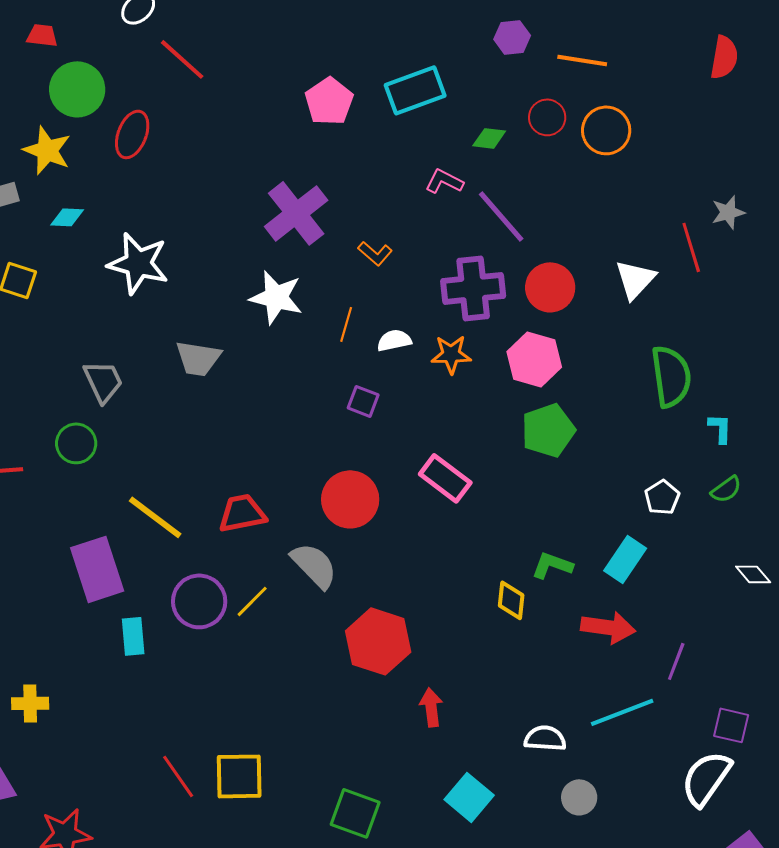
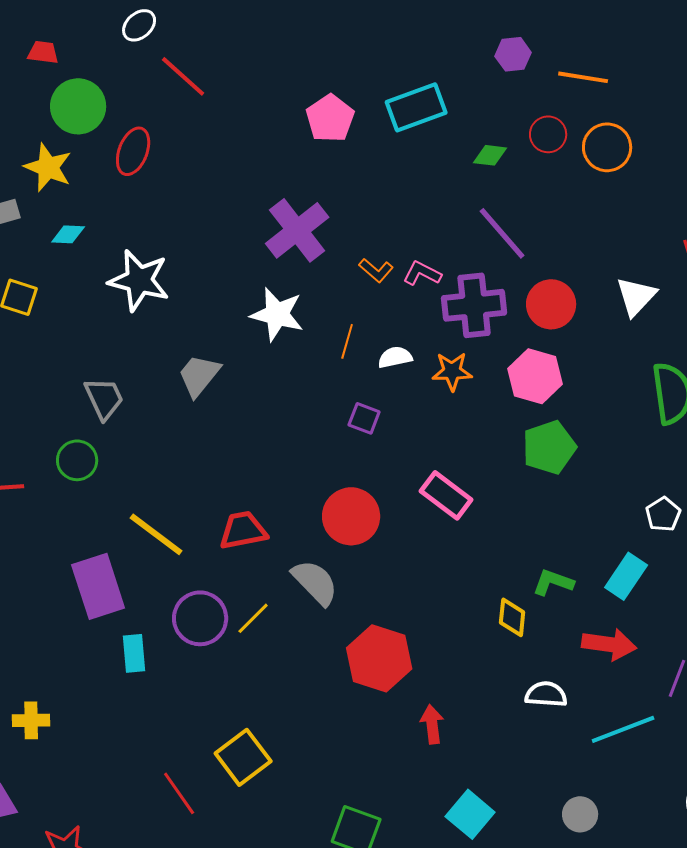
pink L-shape: (444, 181) -> (422, 273), moved
gray trapezoid: (198, 358) -> (199, 375), turned 120
white semicircle: (545, 738) -> (546, 694), moved
yellow square: (239, 776) -> (243, 757), moved, turned -36

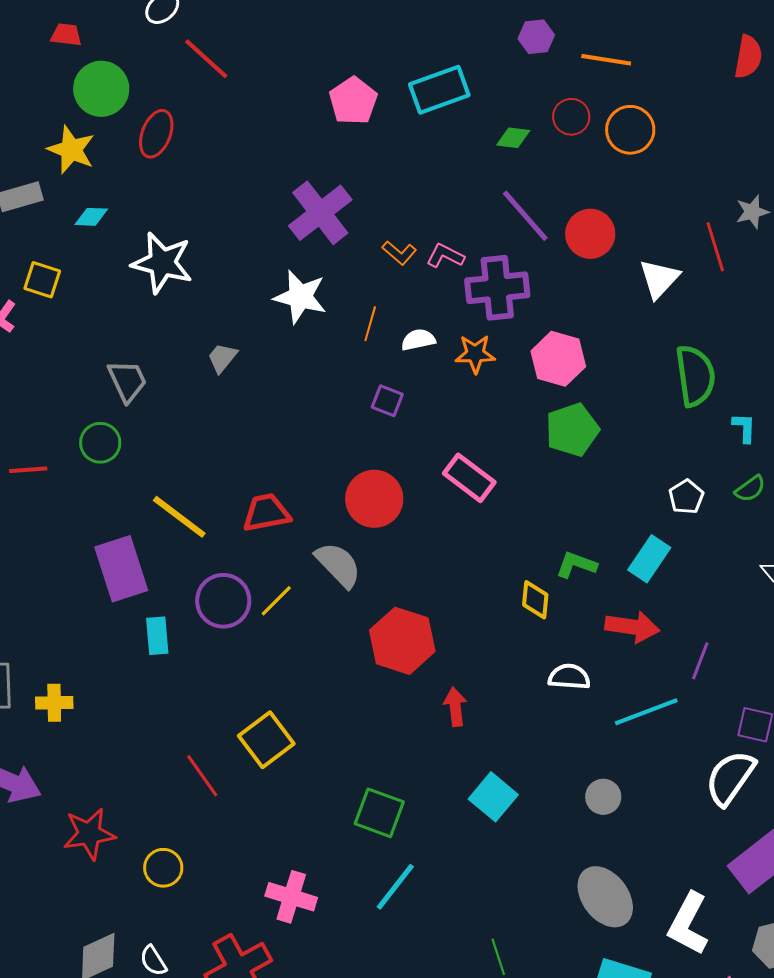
red circle: (551, 304) -> (590, 234), moved
gray trapezoid: (199, 375) -> (222, 358), size x0.7

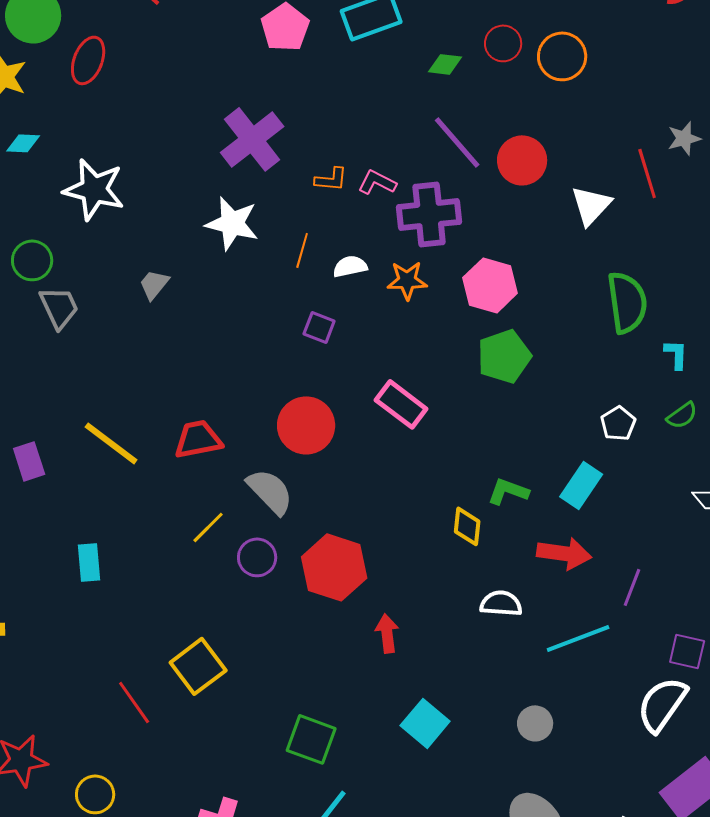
orange L-shape: (399, 253) -> (331, 179), turned -36
green circle: (100, 443) -> (32, 260), moved
purple rectangle: (121, 569) -> (29, 461), moved, size x0.6
purple circle: (223, 601) -> (257, 557), moved, size x0.7

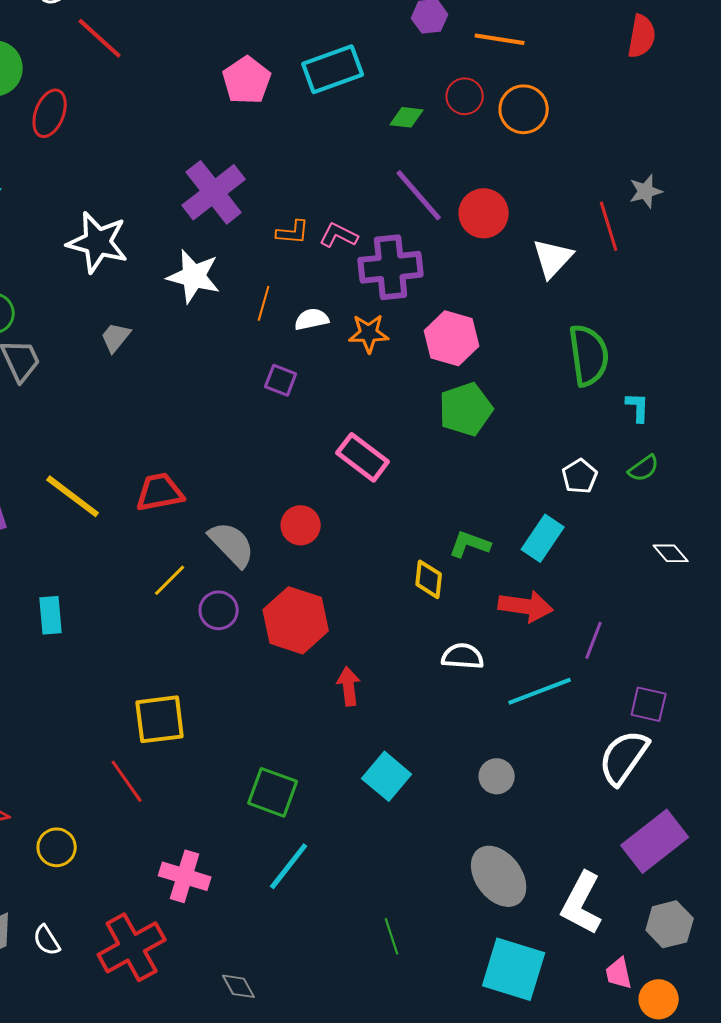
white star: (94, 189) -> (98, 242), moved
red circle: (306, 425) -> (301, 525), moved, size x0.7
yellow square: (198, 666) -> (160, 719), turned 30
red line: (134, 702) -> (127, 781), moved

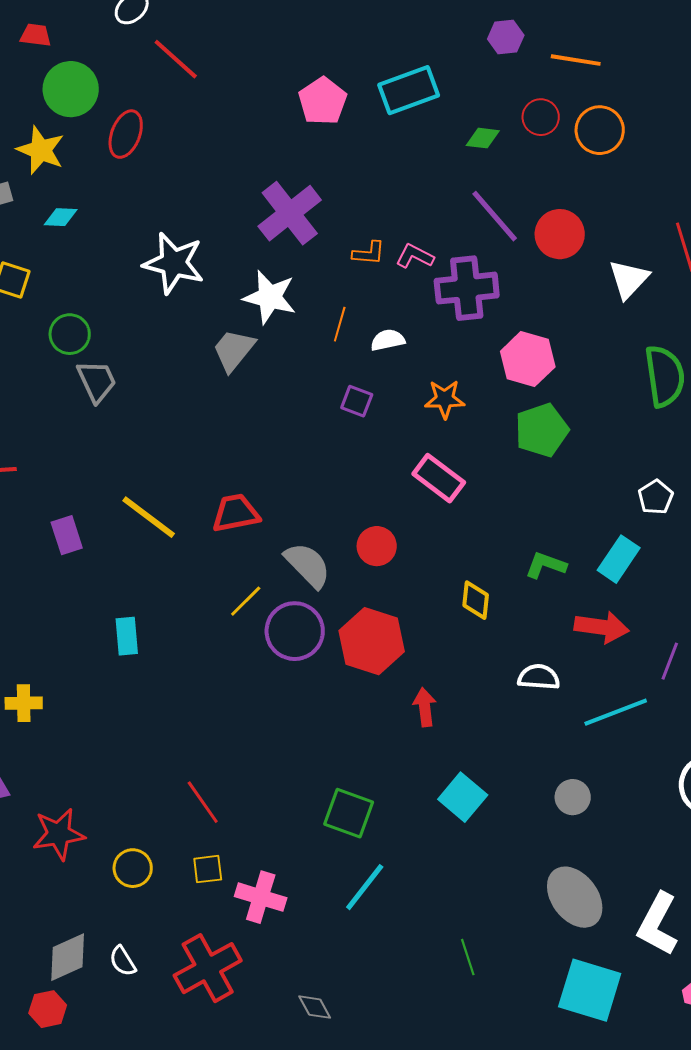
orange star: (369, 333) -> (445, 399), moved
gray trapezoid: (116, 337) -> (234, 350), moved, size x1.4
yellow diamond: (429, 579) -> (476, 600), moved
purple circle: (219, 610) -> (295, 631), size x1.5
yellow square: (160, 719) -> (208, 869), moved, size x0.6

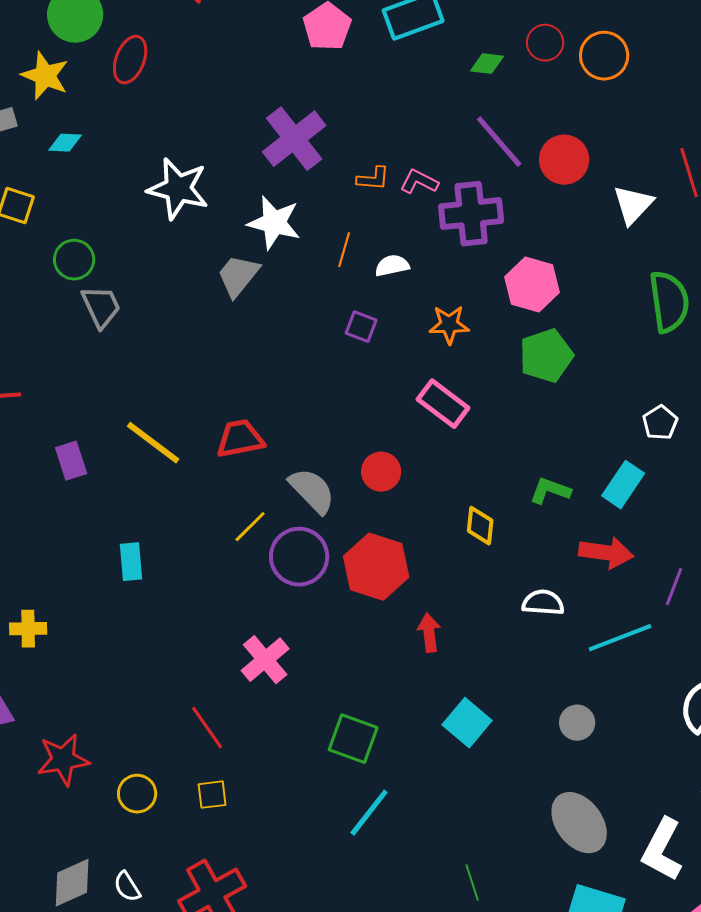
pink cross: (261, 897) -> (265, 660), moved, turned 33

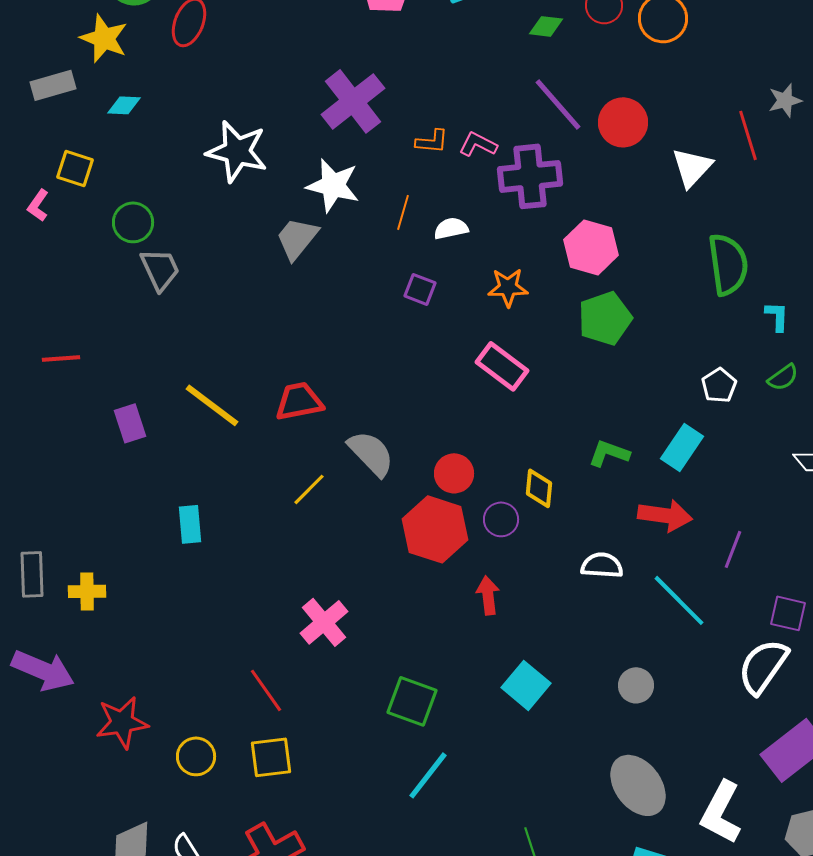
red circle: (381, 472) -> (454, 473), moved
purple circle: (299, 557) -> (501, 519), moved, size x0.6
cyan line: (620, 638) -> (679, 600), turned 66
yellow square: (212, 795) -> (271, 757), size x1.4

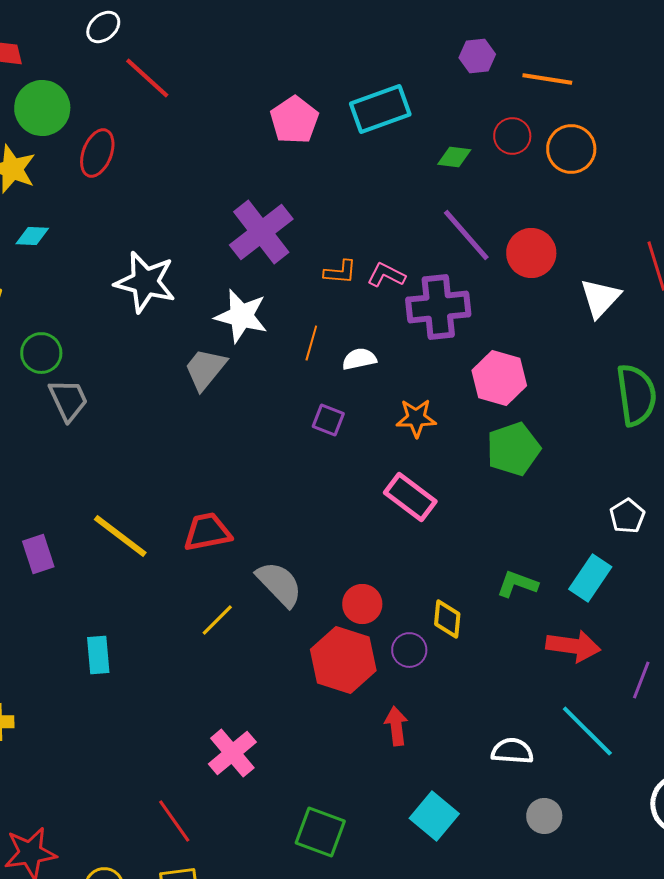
white semicircle: (602, 565) -> (512, 751), moved

